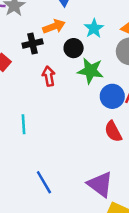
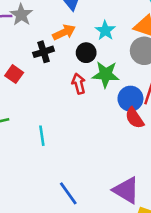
red arrow: (49, 76) -> (79, 84), moved
red semicircle: (113, 131) -> (135, 118), moved

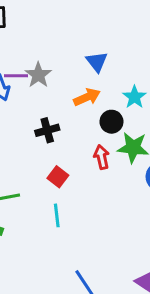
black cross: (44, 52) -> (47, 130), moved
red square: (14, 74) -> (58, 177), moved

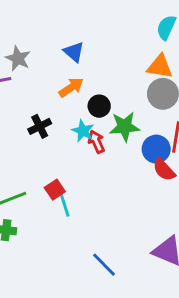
gray star: (38, 75) -> (18, 58), moved
cyan star: (135, 97) -> (83, 131), moved
red square: (58, 177) -> (55, 190), moved, turned 30

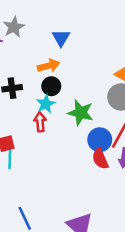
black circle: (99, 106) -> (51, 86), moved
red arrow: (96, 142) -> (40, 122), moved

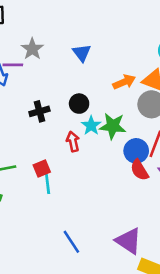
orange arrow: (49, 66) -> (124, 82), moved
cyan star: (46, 104) -> (91, 125), moved

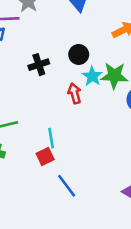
red square: (42, 169) -> (45, 157), moved
blue line: (71, 242) -> (67, 186), moved

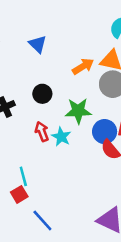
cyan star: (92, 76) -> (61, 137), moved

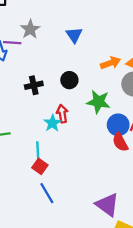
cyan star: (61, 137) -> (52, 123), moved
red square: (19, 194) -> (40, 166), moved, turned -35

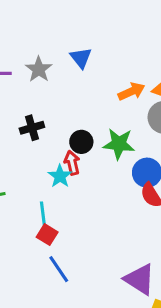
gray star: (30, 29) -> (39, 69), moved
black circle: (69, 80) -> (81, 142), moved

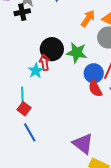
orange arrow: (131, 91) -> (88, 18), turned -36
black cross: (32, 128) -> (22, 12), moved
black circle: (81, 142) -> (52, 49), size x1.5

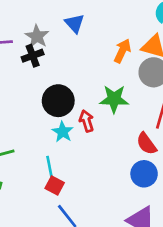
black circle: (52, 49) -> (58, 101), moved
red arrow: (45, 63) -> (87, 121), moved
blue circle: (94, 73) -> (144, 174), moved

